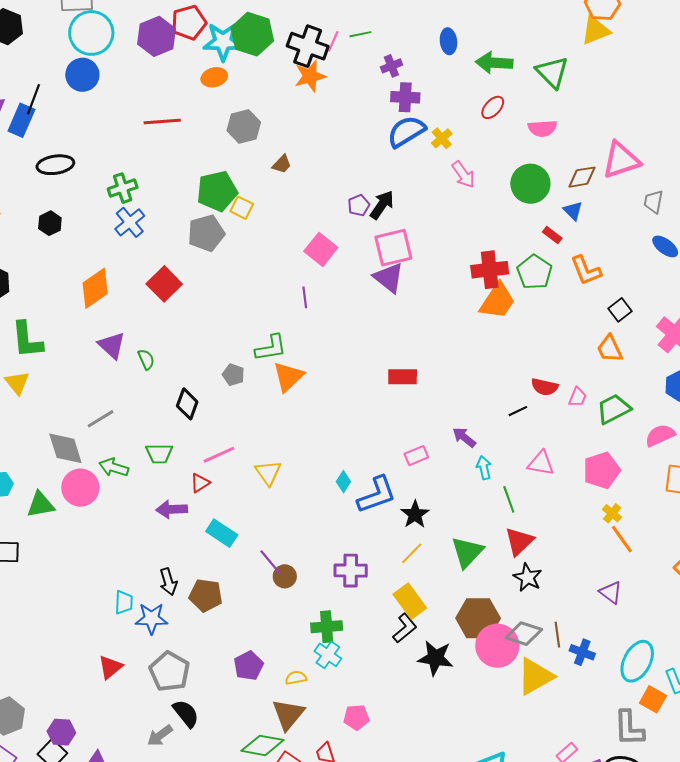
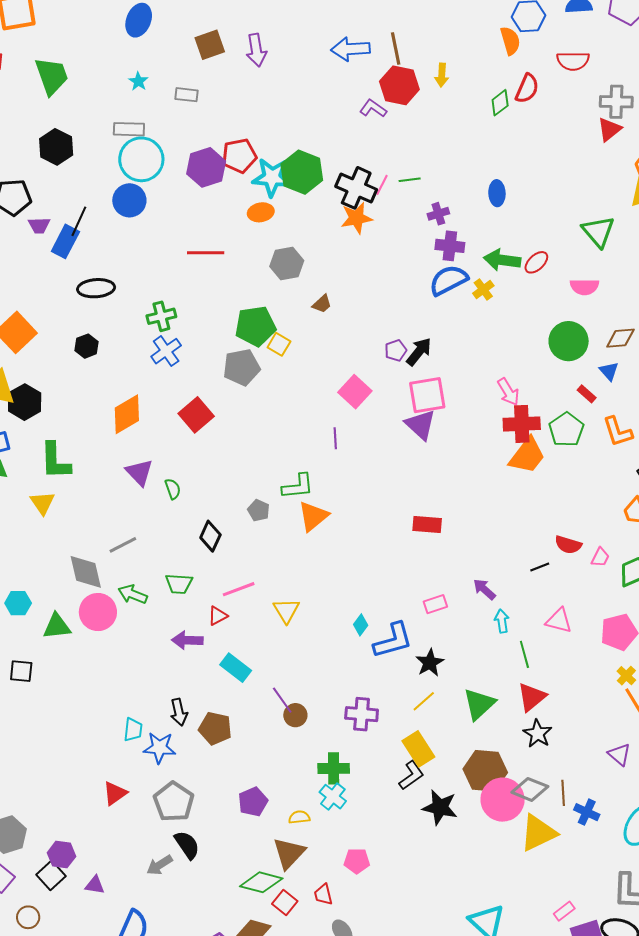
green arrow: (494, 63) -> (502, 260), moved
pink arrow: (463, 175) -> (508, 392), moved

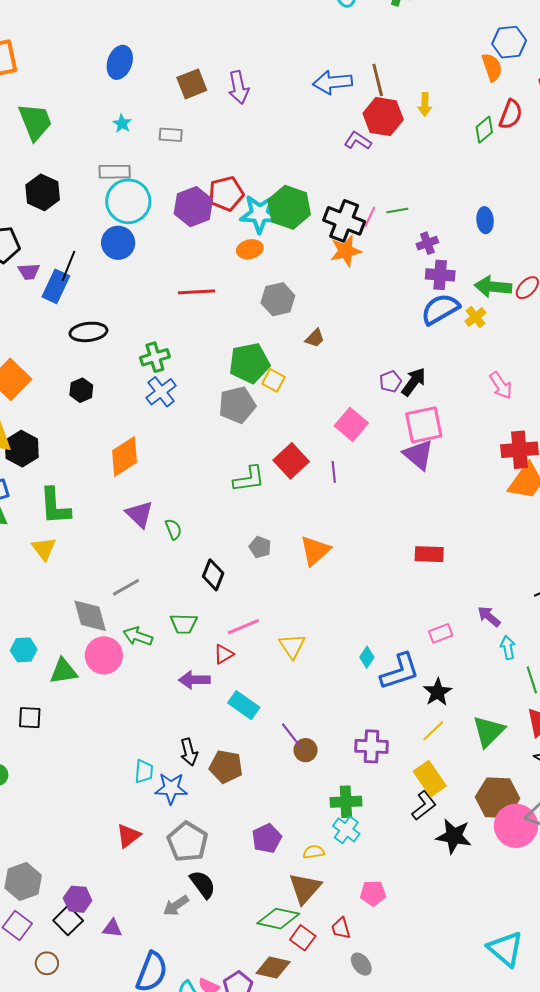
pink arrow: (508, 392) -> (501, 385), moved
red square: (196, 415) -> (291, 461), moved
green L-shape: (298, 486) -> (249, 479), moved

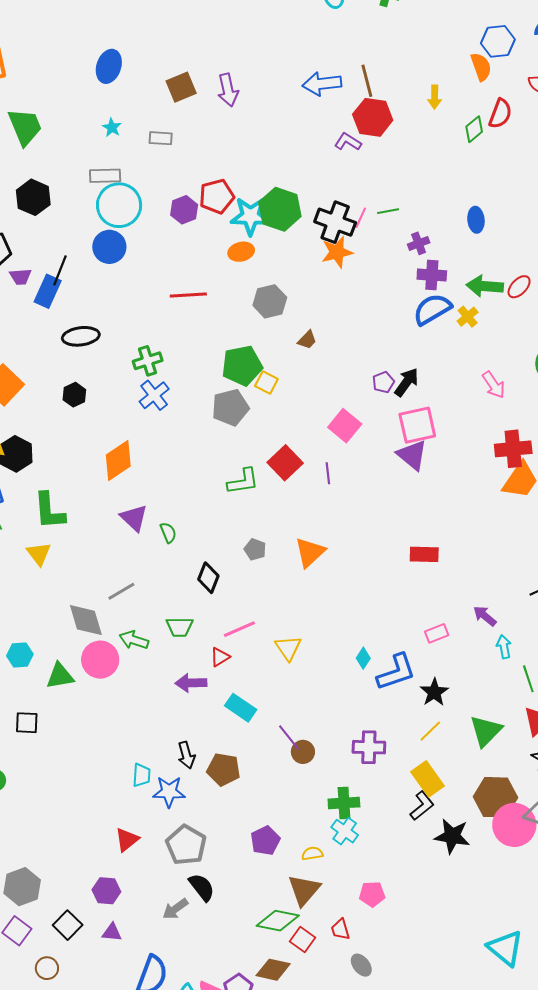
yellow arrow: (425, 104) -> (435, 97), moved
purple hexagon: (193, 207) -> (184, 210), size x0.7
purple hexagon: (78, 899) -> (106, 891), moved

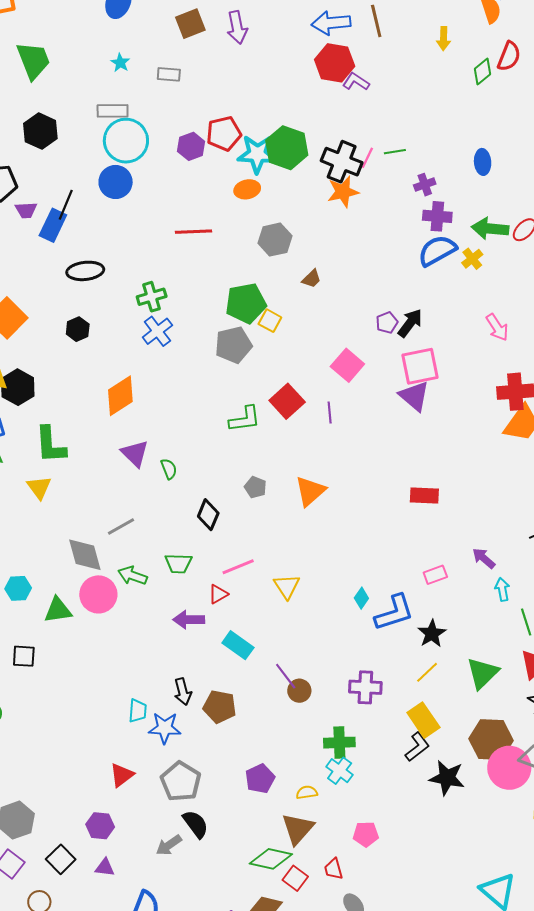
red hexagon: (373, 117) -> (335, 63), moved

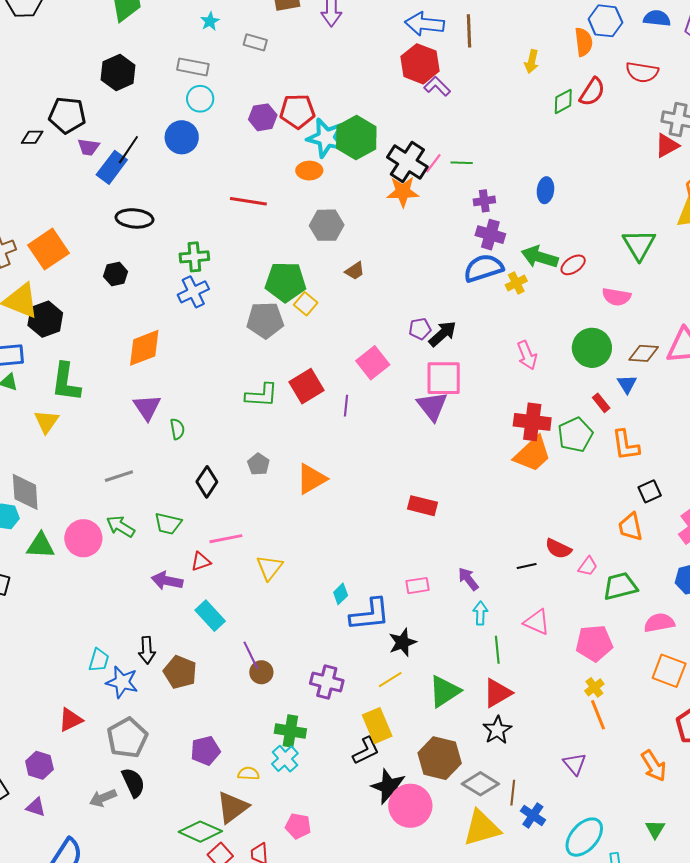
cyan circle: (126, 141) -> (200, 99), size x0.6
gray diamond: (85, 555) -> (25, 492), moved
pink circle: (509, 768) -> (410, 806), moved

